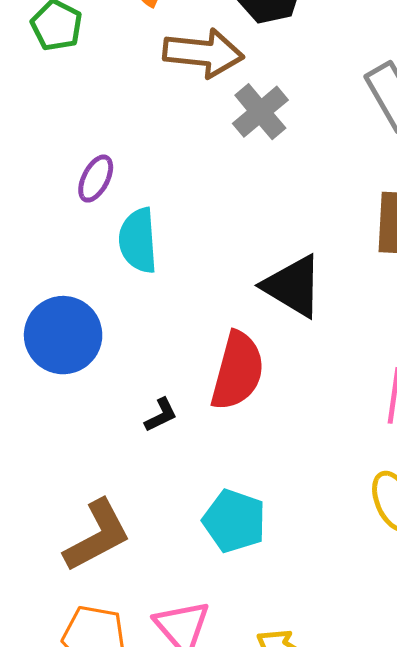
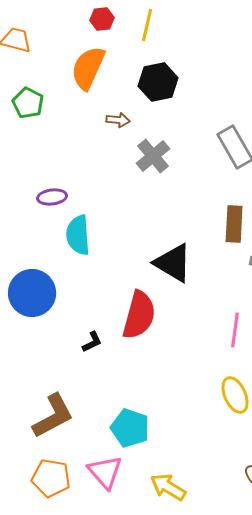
brown arrow: (203, 53) -> (118, 120), size x0.5
purple ellipse: (96, 179) -> (52, 197), turned 56
cyan pentagon: (234, 521) -> (130, 428), moved

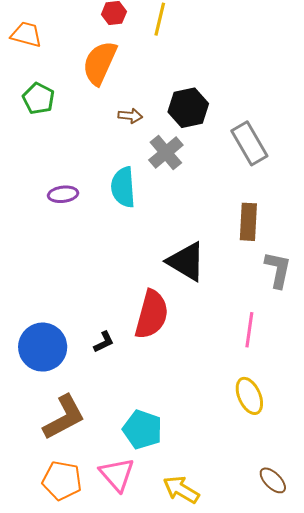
black hexagon: (158, 82) -> (188, 108), moved
cyan semicircle: (78, 235) -> (123, 187), moved
blue circle: (32, 293) -> (43, 347), moved

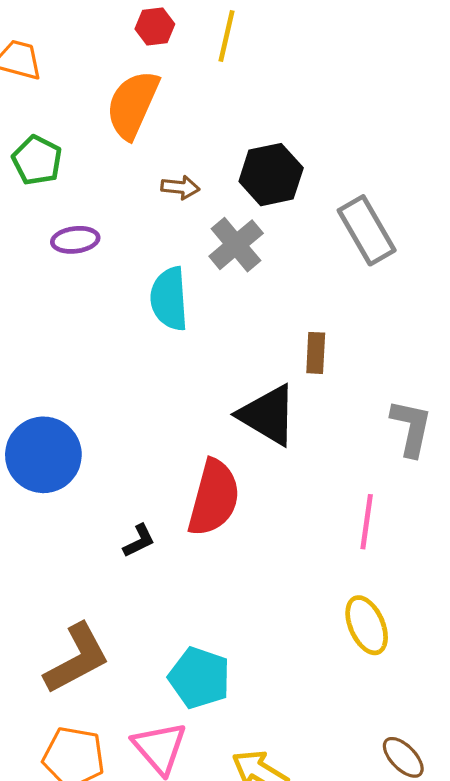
purple ellipse: (63, 194) -> (75, 240), moved
brown rectangle: (248, 222) -> (316, 353), moved, size x0.7
blue circle: (43, 347) -> (43, 455), moved

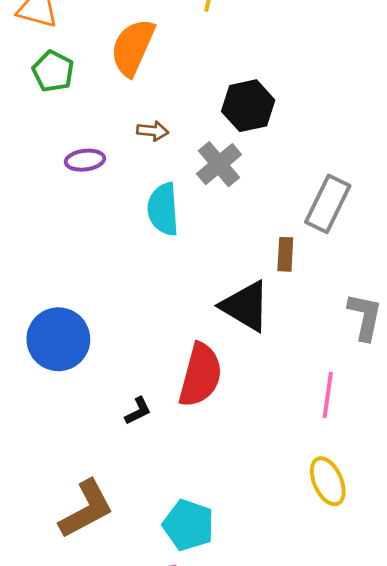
green pentagon: (37, 160) -> (53, 71), moved
brown arrow: (180, 187) -> (153, 131), moved
gray rectangle: (367, 230) -> (328, 204), moved, turned 56

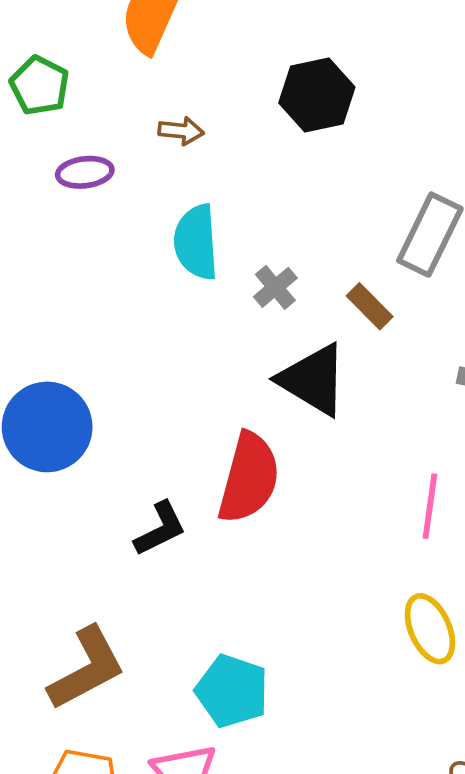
green pentagon: (53, 71) -> (40, 86), moved
gray cross: (219, 164) -> (275, 287), moved, size x0.7
brown rectangle: (285, 254) -> (370, 306), turned -48
black L-shape: (138, 411) -> (160, 529), size x1.4

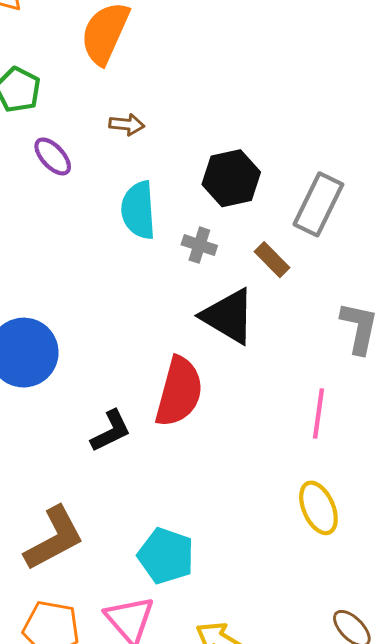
black hexagon: (317, 95) -> (231, 178), moved
purple ellipse: (85, 172) -> (53, 156), turned 54
gray cross: (275, 287) -> (199, 245), turned -32

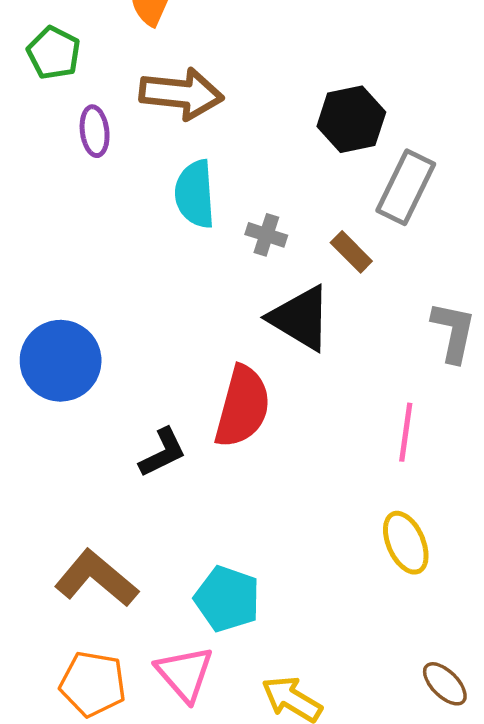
brown arrow: (127, 125) -> (181, 94), size x2.0
purple ellipse: (53, 156) -> (95, 131), turned 36
black hexagon: (231, 178) -> (351, 119), moved
brown L-shape: (54, 538) -> (96, 578), turned -112

